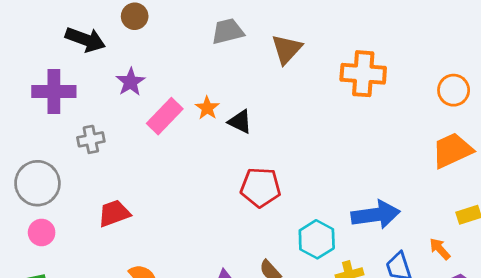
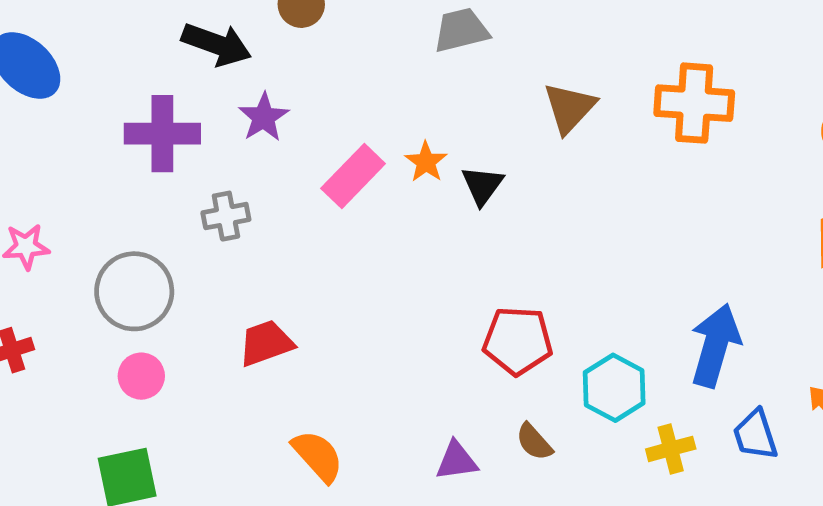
brown triangle: (287, 49) -> (569, 108), moved
purple star: (131, 82) -> (264, 117), moved
black triangle: (240, 122) -> (482, 185), turned 40
red pentagon: (261, 187) -> (518, 341), moved
blue arrow: (376, 215) -> (715, 345), turned -66

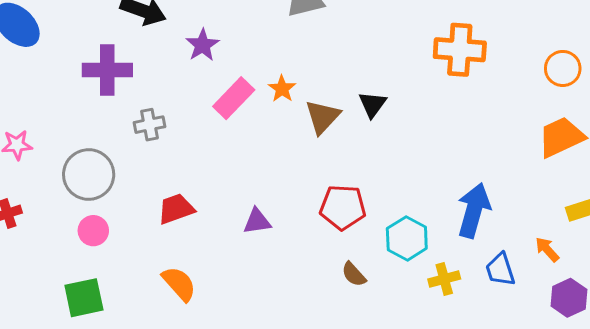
brown triangle: (569, 108) -> (323, 117), moved
purple star: (264, 117) -> (202, 45), moved
black triangle: (482, 185) -> (372, 104), moved
orange semicircle: (318, 456) -> (179, 284), moved
purple triangle: (457, 461) -> (257, 221), moved

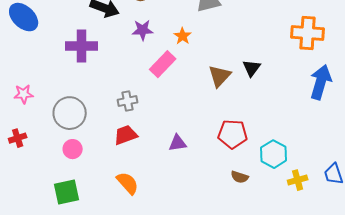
purple star: (202, 45) -> (143, 30), turned 30
orange star: (282, 89) -> (183, 36), moved
gray cross: (149, 125) -> (128, 101), moved
blue arrow: (474, 210) -> (321, 82), moved
brown semicircle: (354, 274) -> (240, 177), turned -30

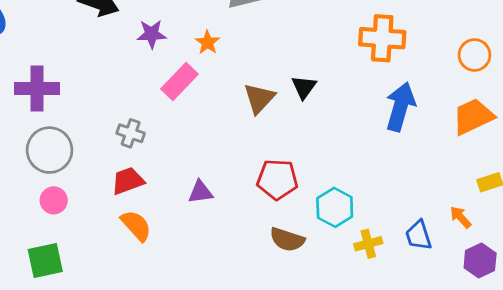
purple cross: (82, 46) -> (37, 89), moved
gray cross: (128, 101) -> (131, 133), turned 30
brown semicircle: (240, 177) -> (287, 240), size x1.4
orange semicircle: (128, 183) -> (136, 226), moved

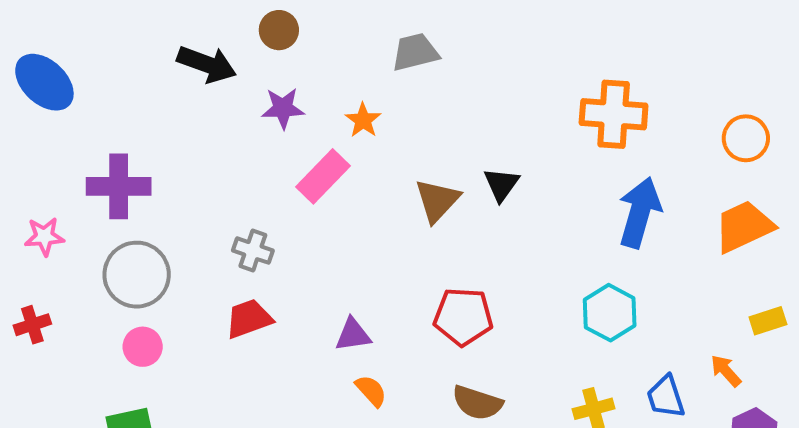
cyan hexagon: (335, 207) -> (610, 313), moved
orange semicircle: (136, 226) -> (371, 391), moved, size x0.7

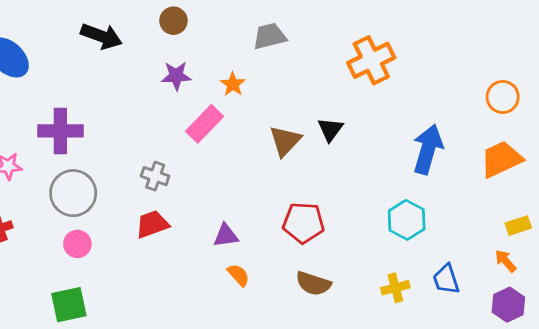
black arrow: (207, 64) -> (101, 36), moved
orange cross: (614, 114) -> (371, 60), moved, turned -30
orange arrow: (726, 371) -> (506, 261), moved

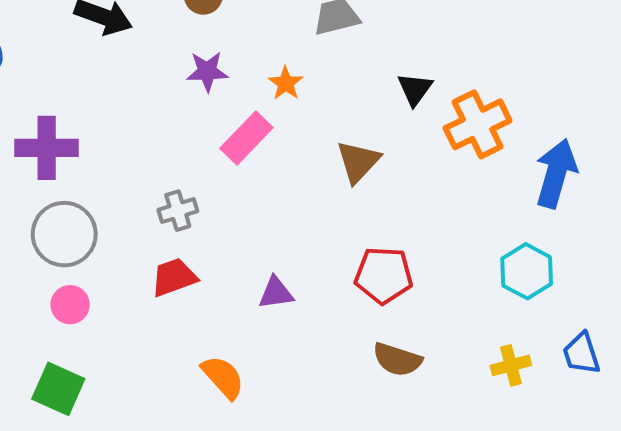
orange cross: (371, 60) -> (478, 124), moved
black triangle: (330, 129) -> (415, 89), moved
gray cross: (155, 176) -> (178, 211), turned -36
orange semicircle: (238, 275) -> (223, 377), moved, size x1.4
green square: (69, 305) -> (58, 389), turned 36

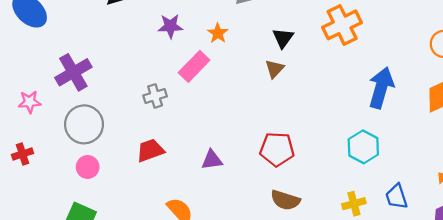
black triangle: (415, 89) -> (283, 38), moved
orange cross: (478, 124) -> (342, 25), moved
purple cross: (47, 148) -> (73, 72), turned -30
brown triangle: (358, 162) -> (275, 69), moved, size x0.7
gray cross: (178, 211) -> (155, 96), moved

